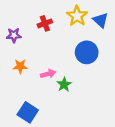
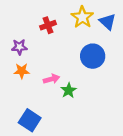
purple star: (14, 35) -> (19, 47), moved

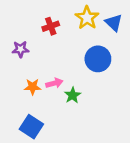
orange star: (22, 71) -> (33, 87), moved

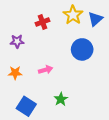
blue triangle: (114, 23) -> (95, 19), turned 35
orange star: (33, 87) -> (15, 73), moved
green star: (73, 95) -> (61, 99), moved

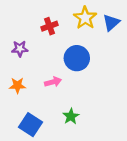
blue circle: (82, 49) -> (77, 58), moved

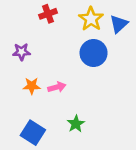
red cross: (49, 26) -> (48, 14), moved
blue circle: (77, 58) -> (94, 53), moved
orange star: (17, 85) -> (32, 86), moved

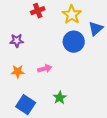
blue triangle: (119, 24) -> (96, 29), moved
orange star: (32, 86) -> (18, 72), moved

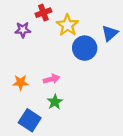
yellow star: (72, 15) -> (67, 25), moved
purple star: (17, 41) -> (23, 30), moved
green star: (60, 98) -> (55, 102), moved

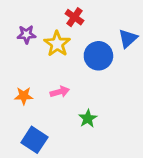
red cross: (43, 13) -> (74, 17), moved, turned -35
yellow star: (67, 25) -> (57, 44), moved
green star: (55, 102) -> (88, 118), moved

